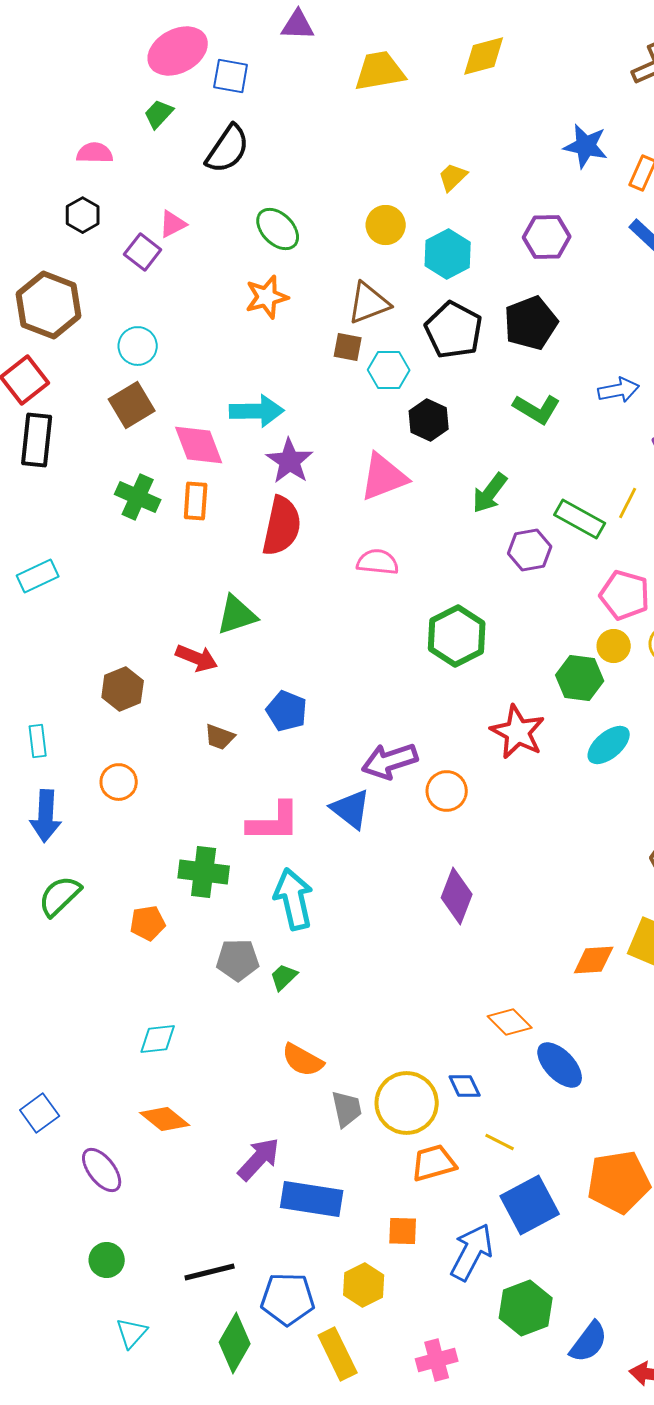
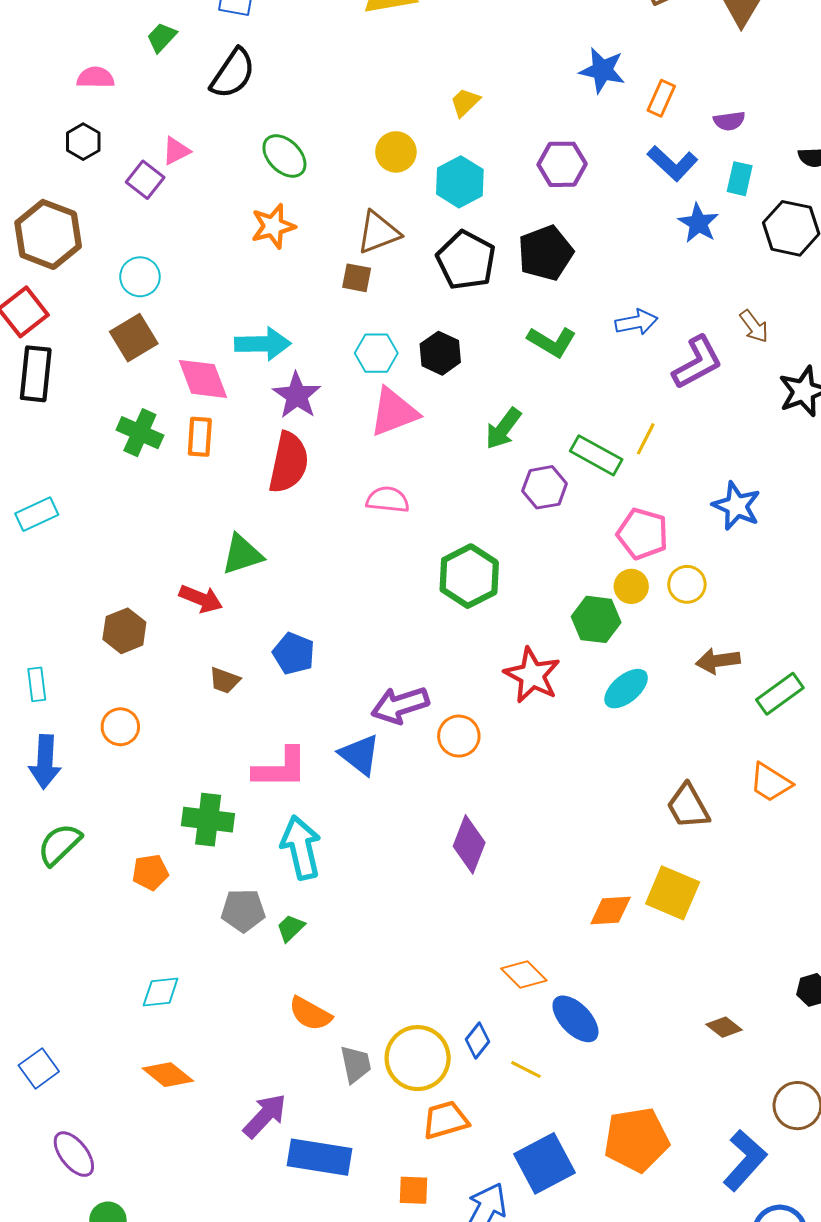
cyan hexagon: (389, 370) -> (376, 353), moved
blue diamond: (465, 1086) -> (477, 1041), turned 64
yellow line: (500, 1142) -> (526, 1069), moved
purple ellipse: (102, 1170) -> (74, 1154), moved

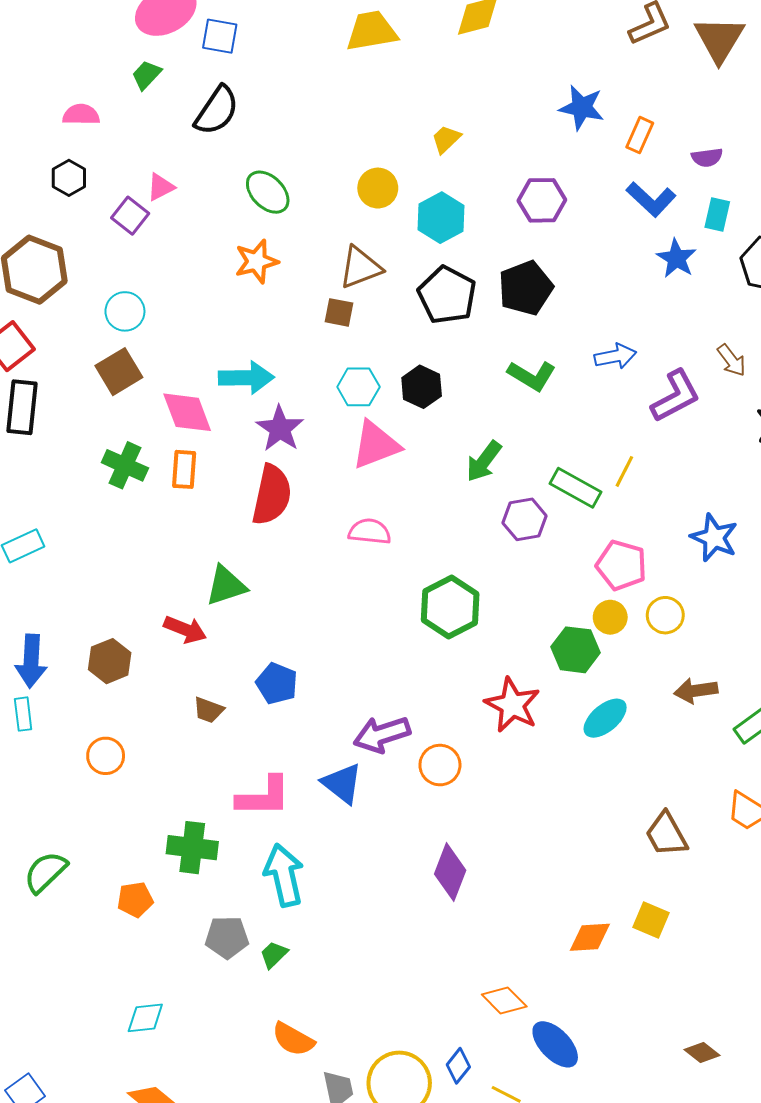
blue arrow: (45, 762) -> (31, 661), moved
yellow square: (673, 893) -> (651, 920), size x0.7

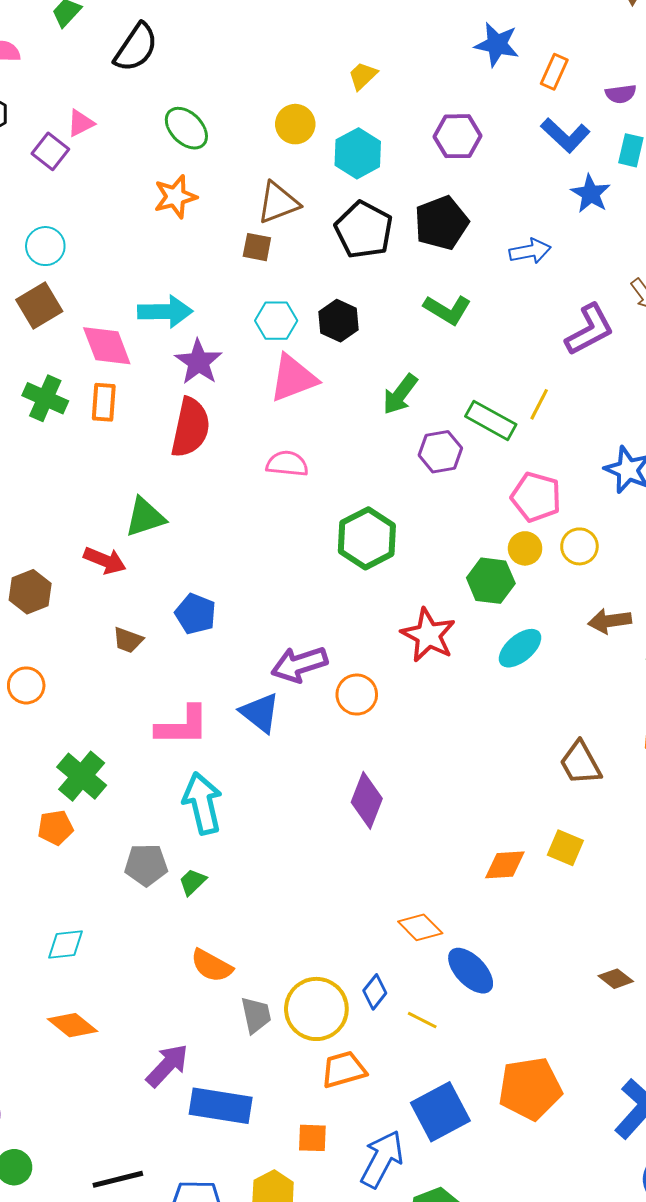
blue arrow: (615, 356) -> (530, 251), moved
green cross: (192, 848) -> (82, 776), moved, turned 33

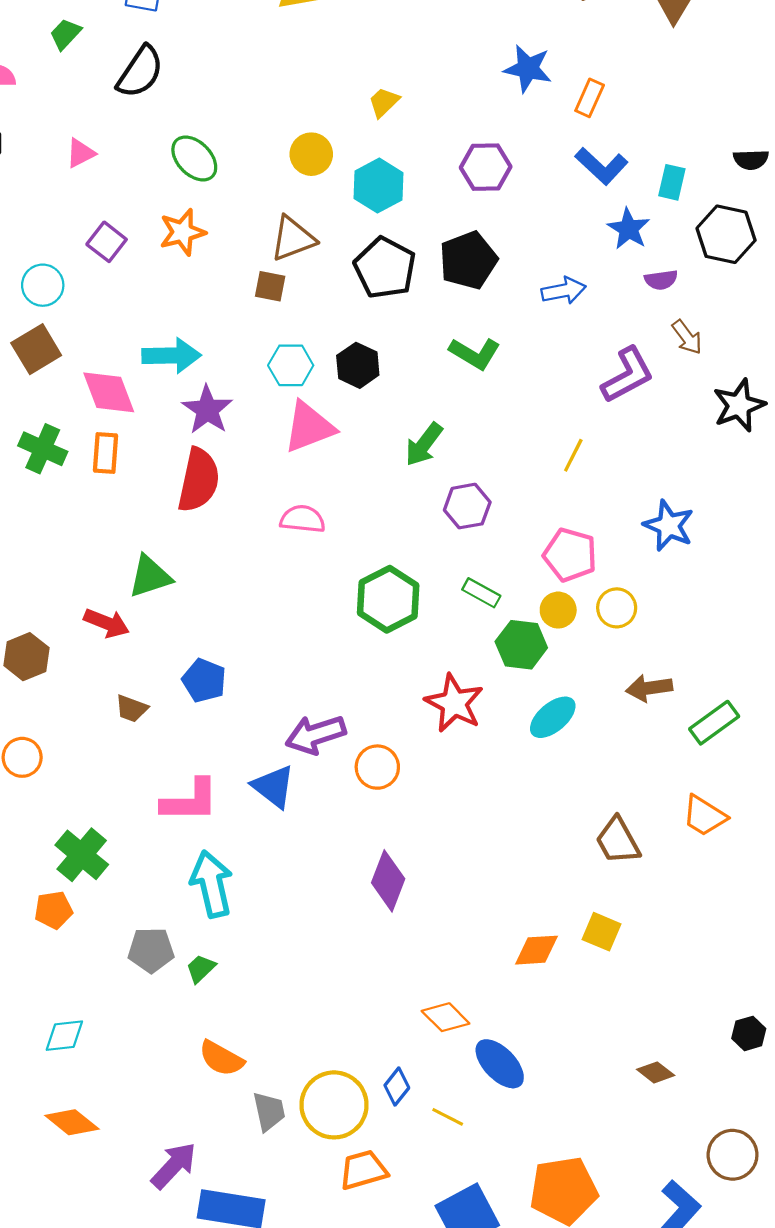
purple semicircle: (621, 94) -> (661, 280), moved
purple square: (50, 151) -> (107, 242), moved
green rectangle: (491, 420) -> (481, 593), moved, size x0.7

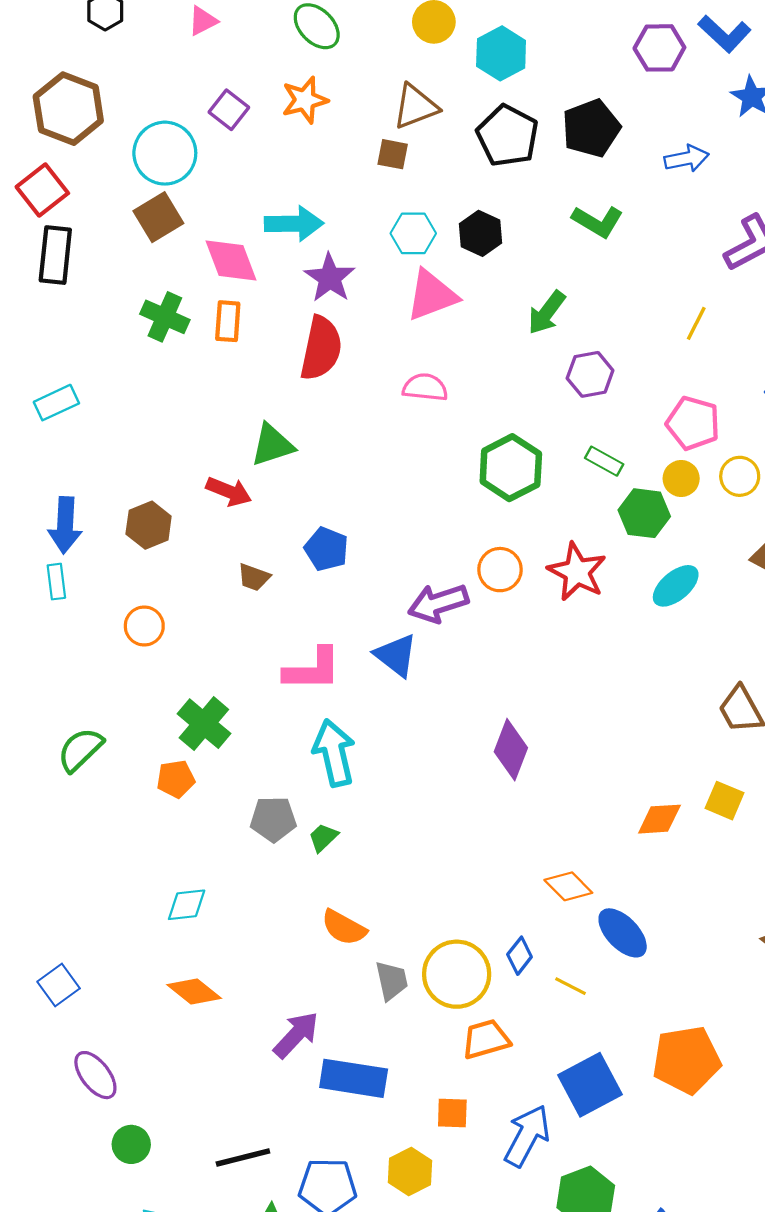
purple hexagon: (486, 167) -> (659, 48), moved
cyan circle: (43, 285) -> (165, 153), size x1.5
orange circle: (377, 767) -> (500, 570), moved

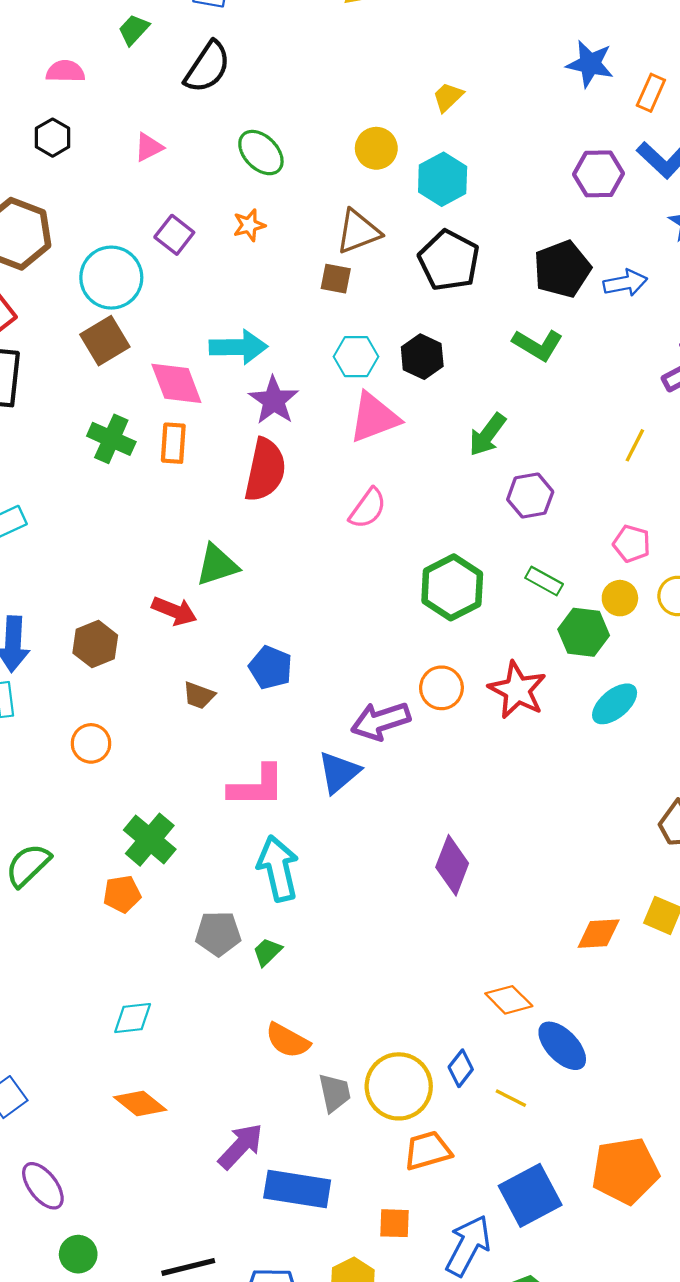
orange star: (305, 100) -> (249, 225), size x0.7
black pentagon: (591, 128) -> (562, 269), moved
pink semicircle: (425, 387) -> (368, 508), turned 120
pink pentagon: (693, 423) -> (632, 544), size x0.7
blue triangle: (396, 655) -> (339, 772), turned 42

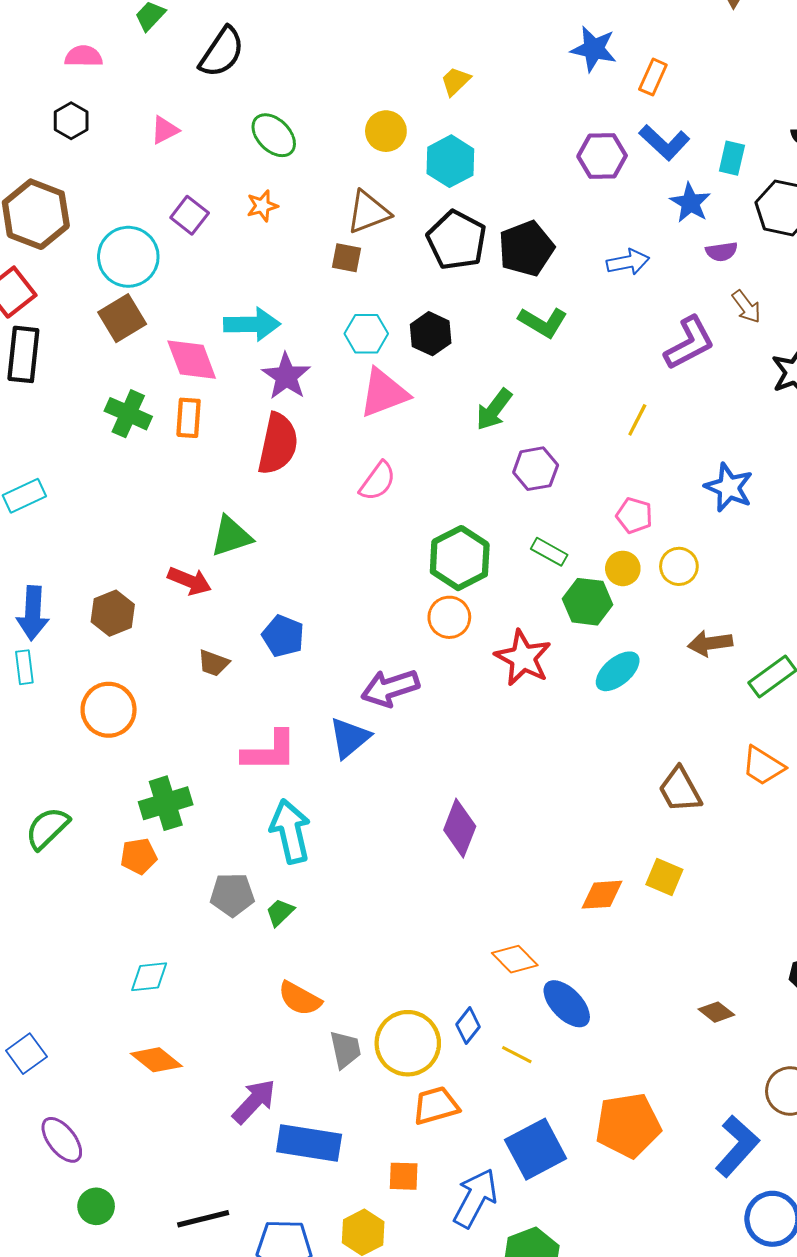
black pentagon: (562, 269) -> (526, 248), moved
orange circle: (441, 688) -> (449, 617), moved
orange circle: (91, 743) -> (109, 710), size x1.4
green cross: (150, 840) -> (166, 803), turned 33

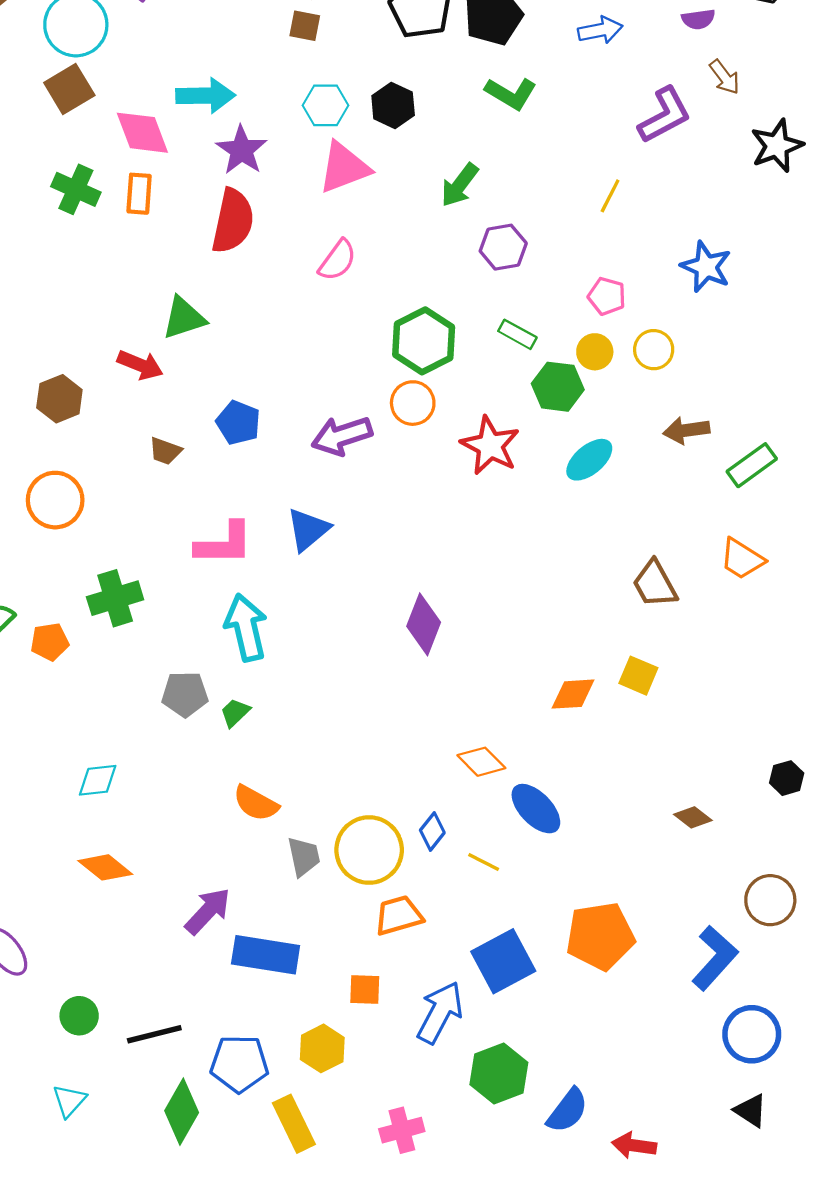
purple arrow: (390, 688) -> (342, 436), moved
orange pentagon: (139, 856) -> (50, 642), moved
green circle: (96, 1206) -> (79, 1016), moved

